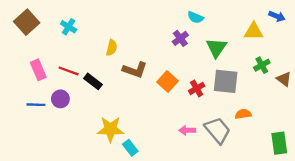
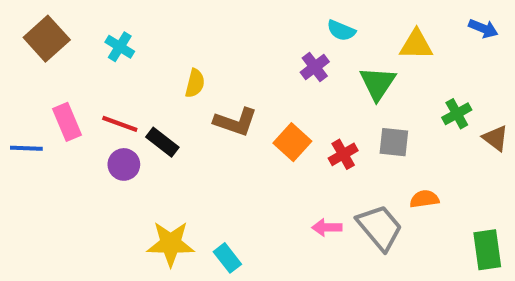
yellow triangle: (254, 31) -> (416, 45), moved
gray square: (226, 81) -> (394, 142), size x0.7
purple circle: (60, 99) -> (124, 164), moved
blue line: (36, 105) -> (26, 148), moved
yellow star: (110, 129) -> (171, 244), moved

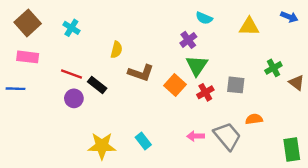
green triangle: (378, 83) -> (197, 66), moved
pink rectangle: (67, 122) -> (28, 57), moved, turned -60
cyan rectangle: (227, 258) -> (143, 141), moved

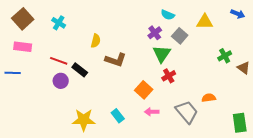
orange square: (175, 85) -> (144, 90), moved
gray square: (236, 85) -> (180, 36), moved, turned 35
pink arrow: (196, 136) -> (152, 112), moved

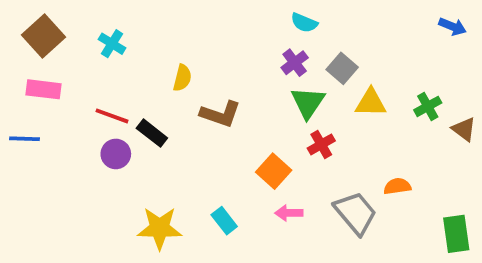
cyan semicircle: (168, 15) -> (304, 23), moved
yellow triangle: (205, 22) -> (371, 103), moved

